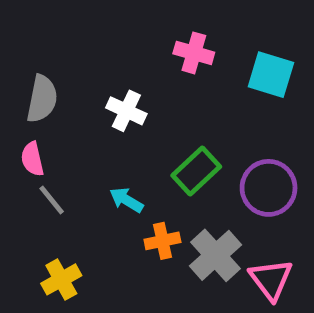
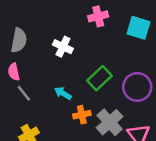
pink cross: (194, 53) -> (98, 16), turned -30

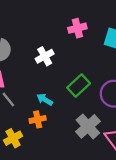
white cross: (63, 47) -> (45, 56), turned 36
orange cross: (82, 115) -> (38, 119), moved

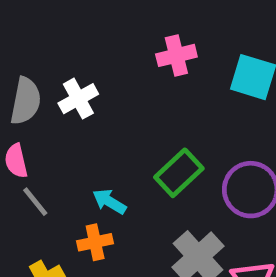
white cross: (45, 56) -> (78, 99), moved

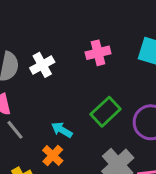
pink cross: (176, 55) -> (98, 53), moved
orange cross: (95, 242) -> (53, 155), turned -35

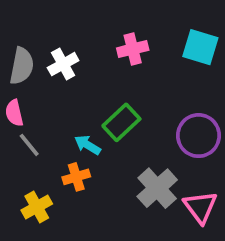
green rectangle: (106, 112) -> (121, 122), moved
orange cross: (53, 155) -> (76, 177), turned 30

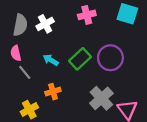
purple circle: (199, 136) -> (110, 58), moved
cyan arrow: (88, 145) -> (51, 60), moved

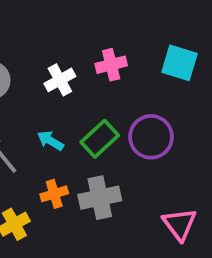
white cross: (45, 24) -> (60, 80), moved
gray cross: (101, 98) -> (100, 198), moved, turned 30

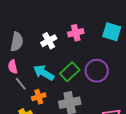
cyan arrow: (50, 141) -> (44, 73), size x1.5
orange cross: (54, 194) -> (39, 97), moved

